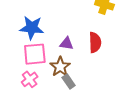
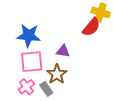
red semicircle: (95, 42) -> (91, 27), moved, turned 42
gray rectangle: (69, 81) -> (46, 89), moved

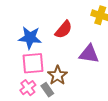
red semicircle: (91, 27) -> (64, 30), moved
purple triangle: (63, 51) -> (89, 54), moved, size x1.5

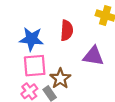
red semicircle: (64, 30) -> (67, 30), turned -36

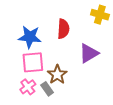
purple triangle: (93, 56) -> (89, 53), turned -40

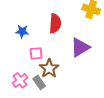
blue star: (30, 37) -> (22, 31), size x0.6
pink square: (33, 62) -> (36, 53), moved, size x0.6

